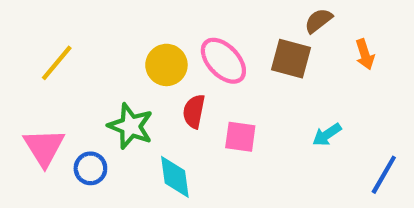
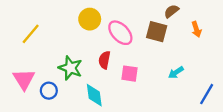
yellow circle: (166, 65) -> (90, 19), moved

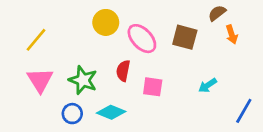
brown semicircle: (171, 11) -> (217, 13), moved
pink triangle: (24, 79) -> (40, 80), moved
blue circle: (49, 91) -> (72, 114), moved
cyan diamond: (94, 95) -> (111, 112), turned -60

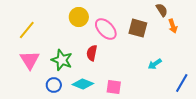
brown semicircle: (217, 13) -> (162, 10), turned 96
pink square: (153, 87) -> (114, 87), moved

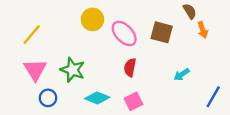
red semicircle: (92, 53) -> (130, 67), moved
blue circle: (54, 85) -> (48, 98), moved
pink square: (114, 87) -> (133, 101), turned -35

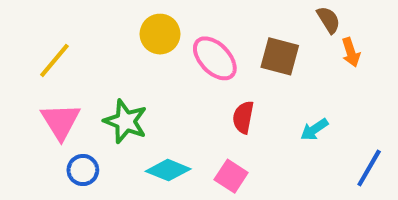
red semicircle: (130, 67) -> (243, 117), moved
pink square: (133, 101) -> (231, 176), turned -30

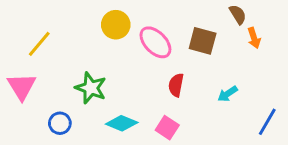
pink triangle: (61, 121) -> (22, 86), moved

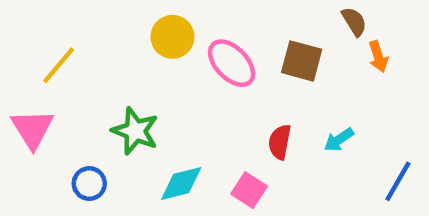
red semicircle: (176, 85) -> (280, 142), moved
cyan diamond: (122, 123) -> (181, 184), turned -36

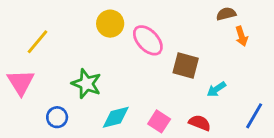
brown semicircle: (354, 22) -> (226, 14), turned -72
brown square: (302, 61) -> (186, 66), moved
red semicircle: (280, 142) -> (200, 123), moved, turned 100

